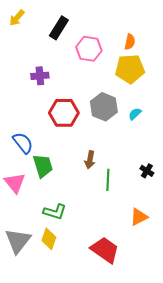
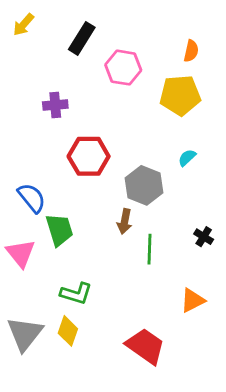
orange semicircle: (130, 42) -> (191, 51), moved
gray hexagon: (104, 107) -> (144, 185), moved

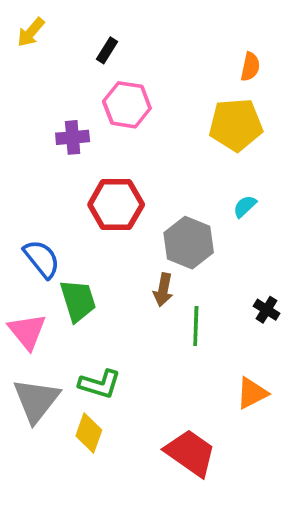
black rectangle: (82, 38) -> (107, 50), size x0.6
pink hexagon: (123, 68) -> (127, 105), moved
gray triangle: (25, 334) -> (36, 400), moved

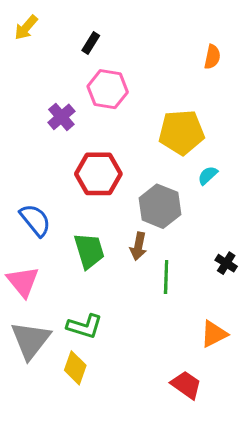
yellow pentagon: (236, 125) -> (182, 132), moved
purple cross: (73, 137) -> (61, 117), turned -36
green trapezoid: (78, 301) -> (89, 251), moved
red trapezoid: (190, 453) -> (186, 385), moved, size x0.7

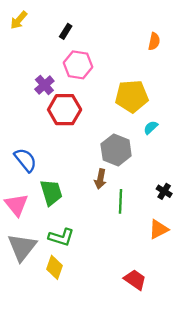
red hexagon: (98, 174) -> (65, 110), moved
green trapezoid: (89, 251) -> (51, 192), moved
orange triangle: (214, 334) -> (159, 229), moved

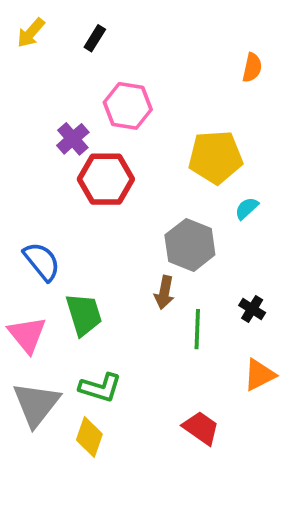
black rectangle: (66, 31) -> (95, 38), moved
black cross: (164, 191) -> (252, 309), moved
red trapezoid: (135, 280) -> (201, 428), moved

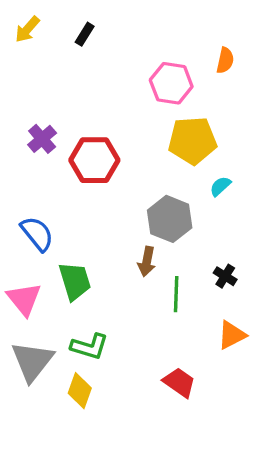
pink hexagon: (128, 106) -> (171, 83), moved
purple cross: (73, 139) -> (42, 139), moved

